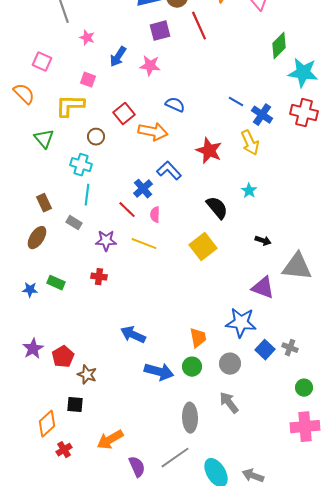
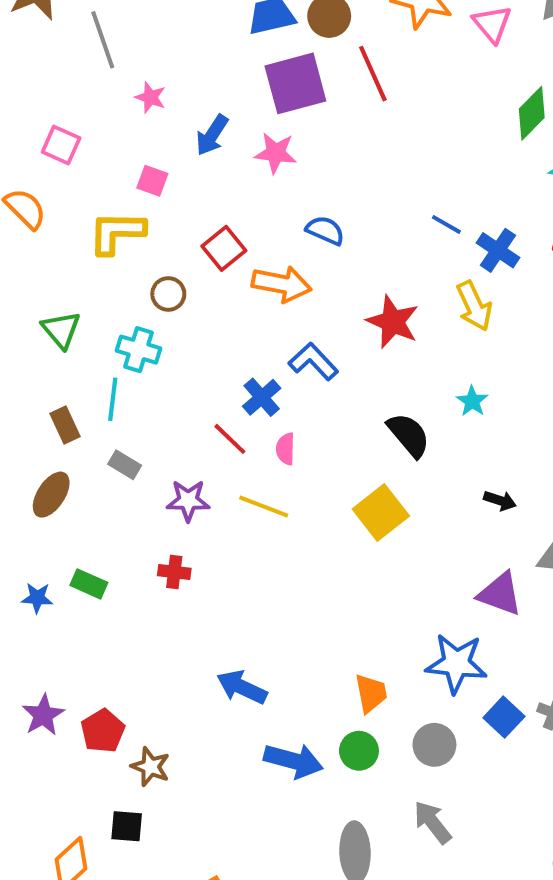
purple square: (160, 31) -> (295, 83), size x1.5
green triangle: (44, 139) -> (61, 330), moved
cyan line: (87, 195) -> (113, 399), moved

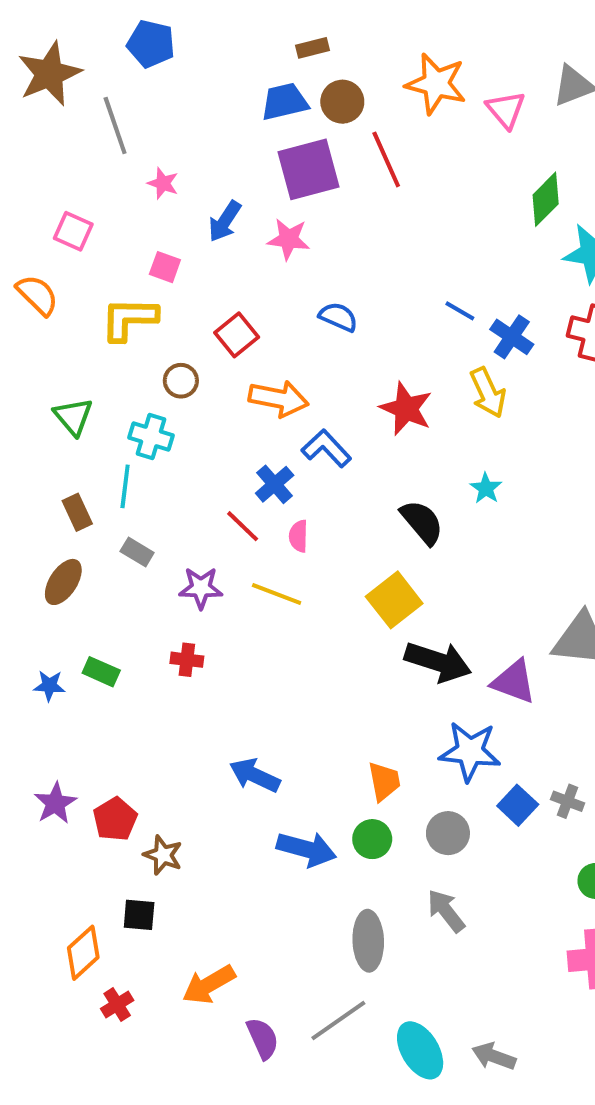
orange arrow: (282, 284) -> (279, 399), moved
black arrow: (500, 501) -> (438, 662), moved, size x2.0

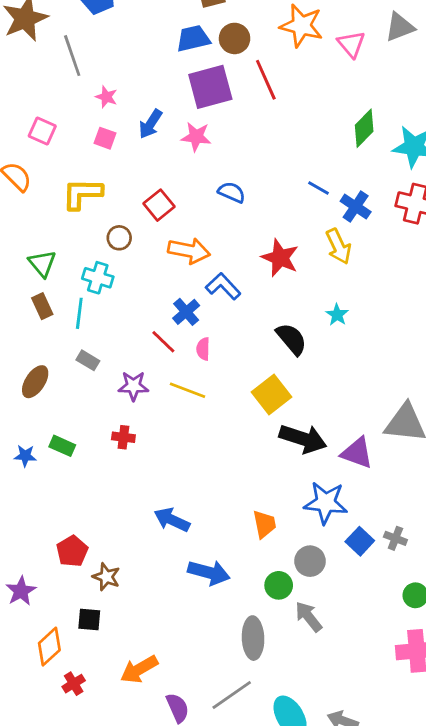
green diamond: (546, 199) -> (364, 128), moved
pink square: (165, 267) -> (105, 138), moved
brown rectangle: (77, 512) -> (42, 306), moved
purple star: (55, 803) -> (21, 591), moved
green circle: (372, 839) -> (279, 585), moved

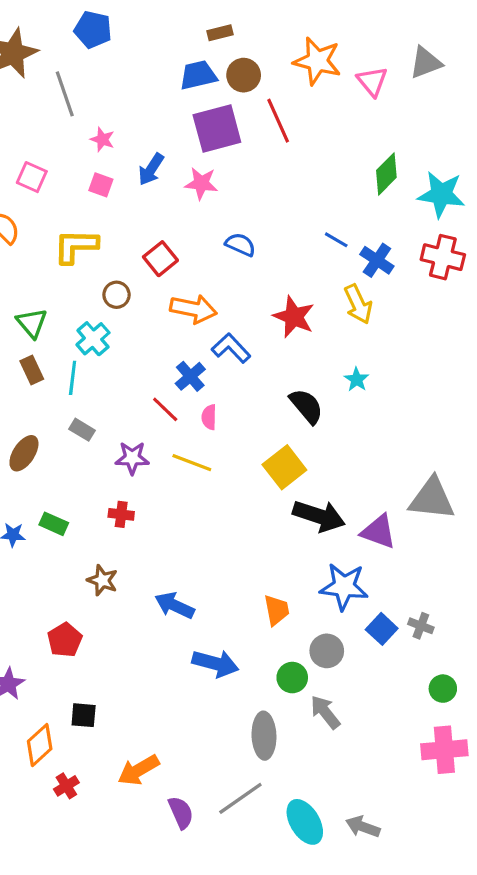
cyan cross: (98, 278) -> (93, 339), turned 32
brown star: (106, 577) -> (102, 580), moved

